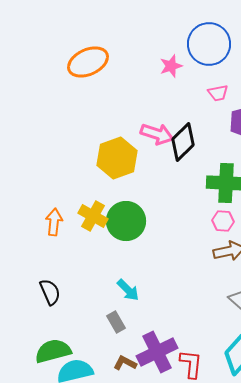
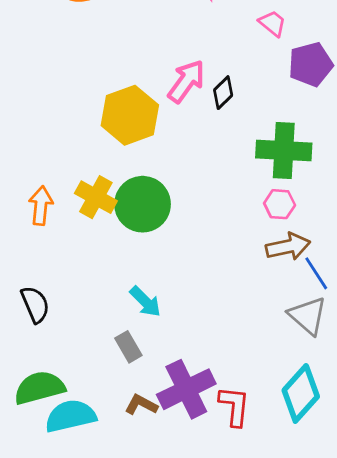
pink trapezoid: (218, 93) -> (272, 23), turned -130
pink arrow: (157, 134) -> (186, 81), turned -72
black diamond: (183, 142) -> (223, 93), size x0.6

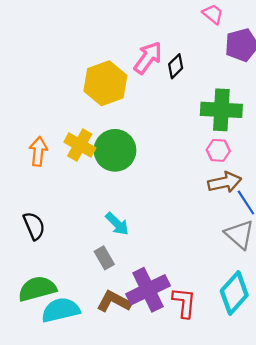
brown L-shape: (141, 405) -> (114, 301), size x1.4

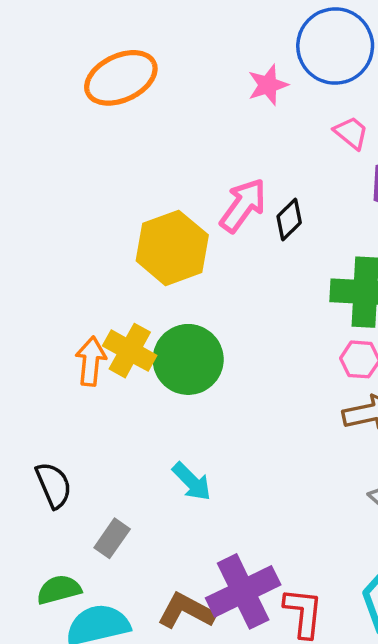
orange arrow: (38, 151) -> (91, 361), moved
gray rectangle: (104, 258) -> (112, 538), moved, turned 65
green semicircle: (37, 289) -> (59, 590), size x0.7

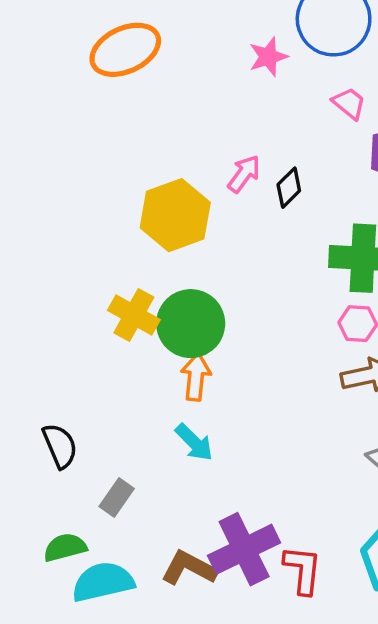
pink arrow: (243, 205) -> (244, 174), size x0.7
orange arrow: (91, 361) -> (196, 377), moved

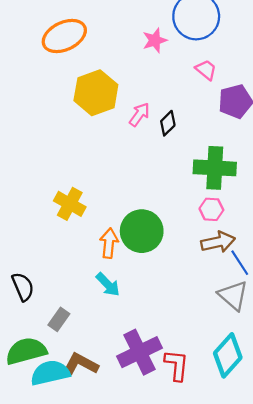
yellow hexagon: (175, 215) -> (96, 93), moved
green circle: (191, 324) -> (142, 231), moved
green semicircle: (65, 547) -> (26, 351), size x1.5
brown L-shape: (189, 568) -> (81, 364), moved

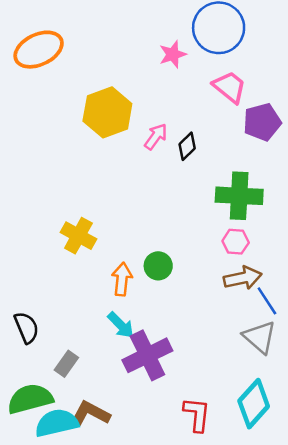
orange ellipse: (64, 36) -> (39, 50), moved
pink trapezoid: (206, 70) -> (229, 87), size x1.4
green circle: (142, 231) -> (158, 266), size x0.6
purple cross: (140, 352) -> (147, 355), moved

